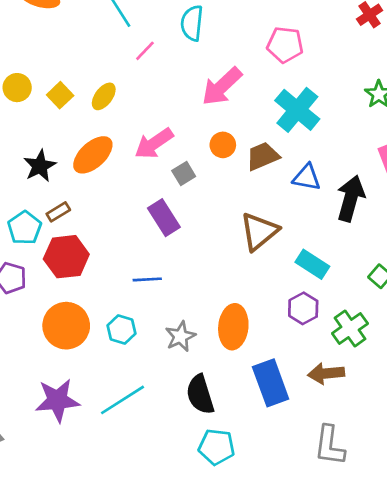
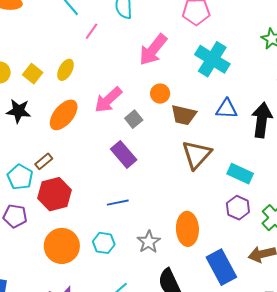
brown trapezoid: (263, 156) -> (184, 115), moved, turned -136
black star: (40, 166) -> (18, 111), moved, turned -30

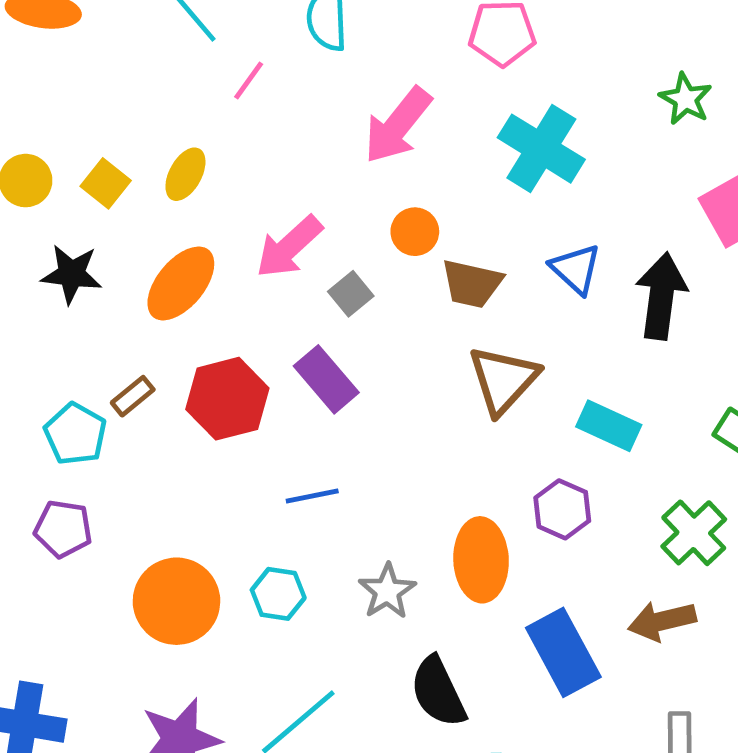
blue triangle: (227, 109) -> (576, 269), turned 40
red hexagon: (55, 194) -> (227, 399), moved
purple hexagon: (238, 208) -> (562, 509), moved

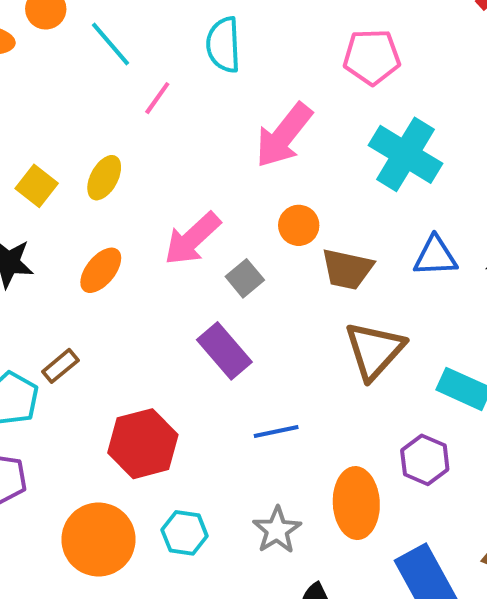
blue triangle: (576, 269) -> (435, 256), turned -45
orange ellipse: (181, 283) -> (101, 270), size x0.7
red hexagon: (227, 399) -> (143, 444), moved
blue line: (312, 496) -> (276, 431), moved

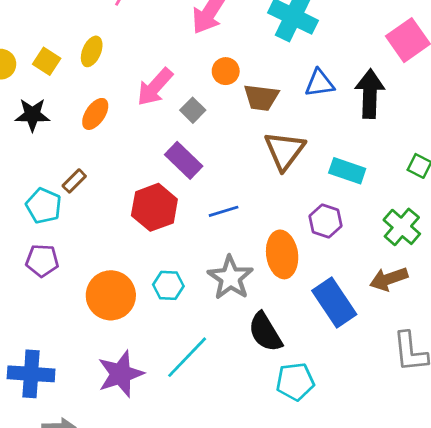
red hexagon: (143, 444) -> (154, 207), moved
gray star: (277, 530) -> (230, 278), size x1.4

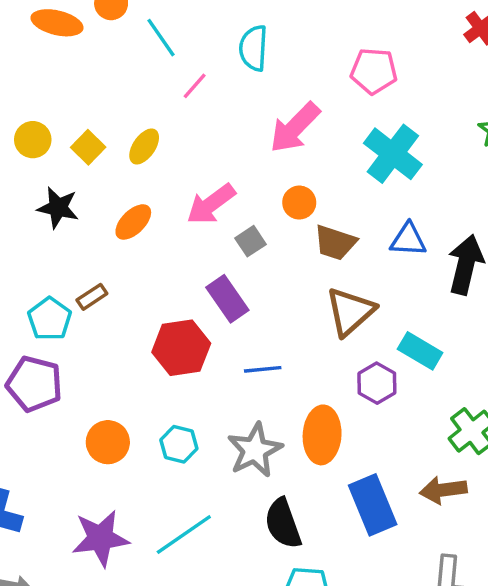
purple hexagon: (325, 221) -> (377, 383), moved
purple pentagon: (42, 261) -> (34, 384), size x1.4
orange circle: (111, 295) -> (108, 442), size x0.7

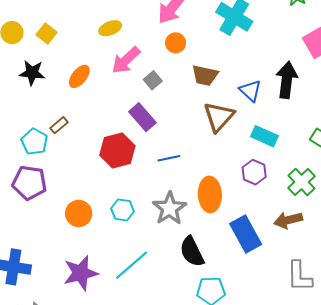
yellow ellipse: (144, 147) -> (110, 28), moved, turned 40
orange circle: (299, 203) -> (176, 43), moved
blue triangle: (408, 240) -> (250, 91), moved, turned 45
purple hexagon: (377, 383) -> (254, 172), moved

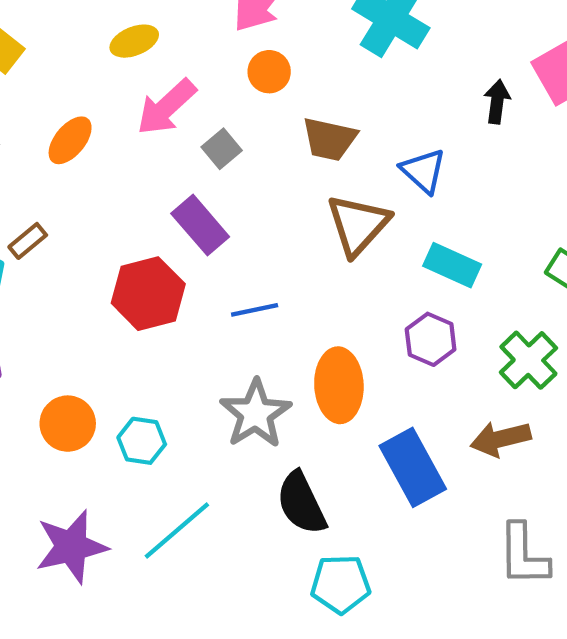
black arrow: (287, 80) -> (497, 102), moved, size x0.6
cyan hexagon: (122, 210) -> (142, 441), moved

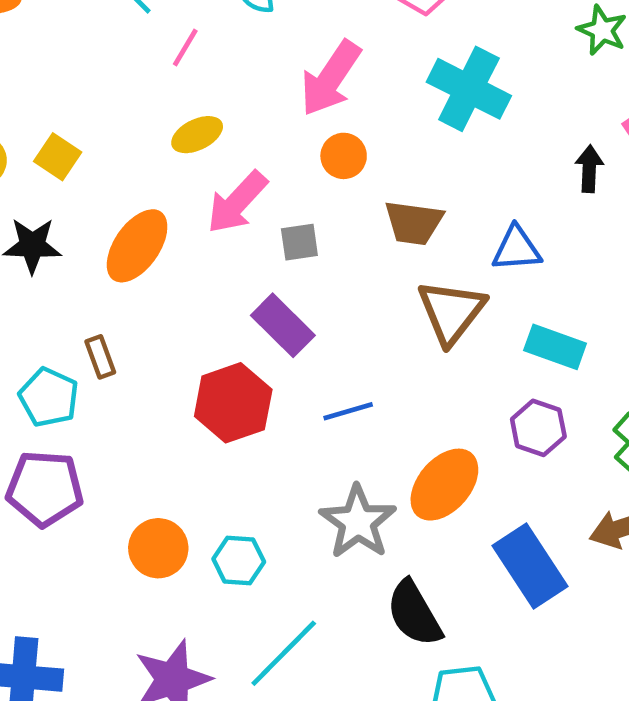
orange ellipse: (70, 140) -> (137, 246), size x1.4
gray square: (222, 149) -> (299, 242), turned 36
blue triangle: (423, 171) -> (517, 249), turned -42
brown rectangle: (28, 241) -> (100, 357), turned -66
orange ellipse: (339, 385) -> (444, 485), turned 48

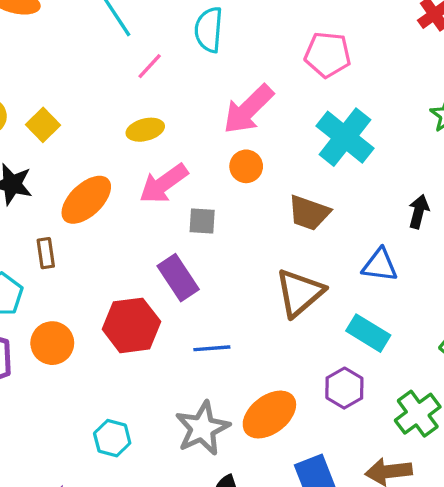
brown trapezoid: (414, 223) -> (309, 213), moved
blue triangle: (517, 249) -> (380, 265), moved
brown rectangle: (100, 357) -> (46, 253), moved
orange circle: (158, 548) -> (52, 343), moved

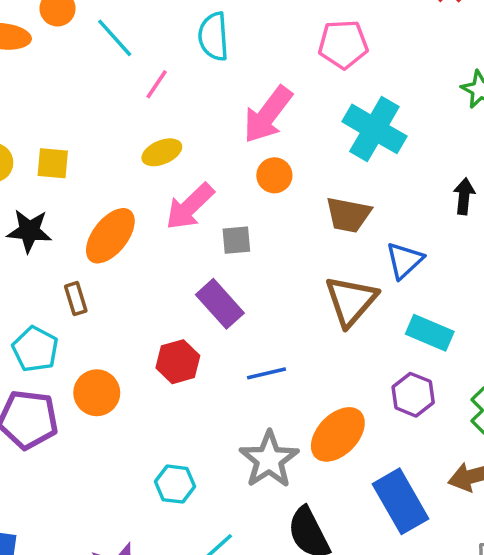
yellow square: (43, 125) -> (53, 163), turned -32
blue triangle: (380, 265) -> (404, 260), moved, turned -42
red hexagon: (131, 325) -> (178, 362), size x0.7

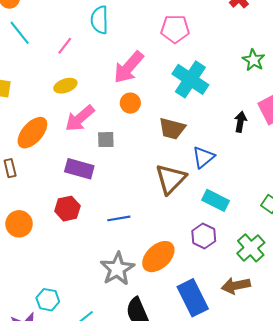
cyan line: (115, 38) -> (20, 33), moved
purple rectangle: (220, 304) -> (79, 169), moved, turned -36
cyan hexagon: (175, 484) -> (48, 300), moved

